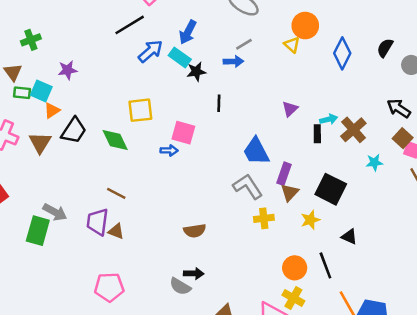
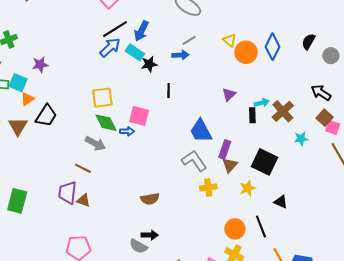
black line: (130, 25) -> (115, 29), moved
orange circle: (305, 26) -> (246, 52), moved
green diamond: (115, 140) -> (106, 123), moved
gray arrow: (55, 212) -> (95, 143), moved

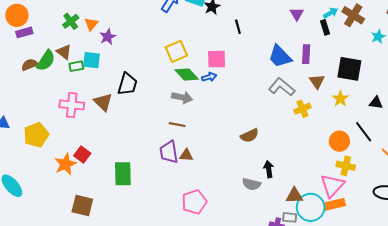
orange triangle: (27, 99) -> (91, 24), moved
purple rectangle: (225, 149) -> (306, 54), moved
black arrow: (150, 235) -> (269, 169), moved, turned -84

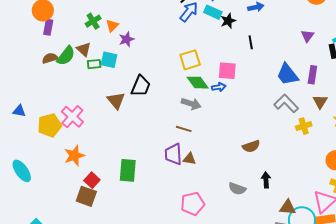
purple rectangle: (24, 32) -> (48, 27), turned -70
pink cross: (72, 105) -> (72, 117), moved, turned 30
red square: (82, 155) -> (92, 180), moved
gray semicircle: (251, 184) -> (237, 189), moved

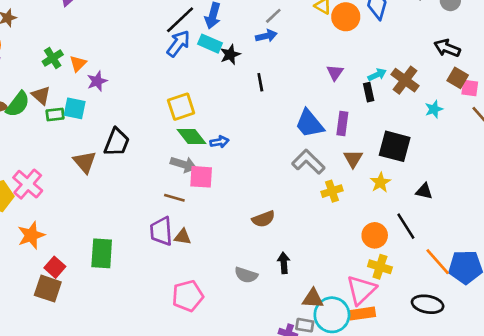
pink square: (227, 71) -> (201, 177), moved

